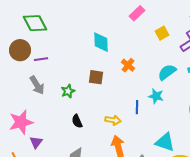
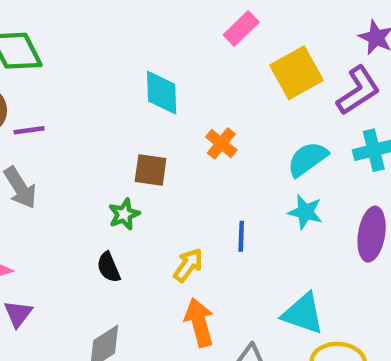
yellow square: (162, 33) -> (296, 73), size x1.6
green star: (68, 91) -> (124, 214), moved
cyan star: (156, 96) -> (305, 212), moved
yellow arrow: (113, 120) -> (188, 265), turned -63

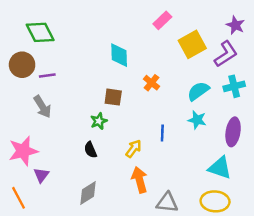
cyan triangle: (303, 314) -> (220, 168), moved

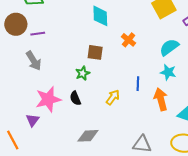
pink star: (23, 151) -> (48, 99), moved
orange arrow: (140, 180) -> (161, 99), moved
gray diamond: (88, 193) -> (88, 136), moved, turned 30

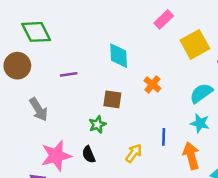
purple line: (38, 34) -> (69, 74), moved

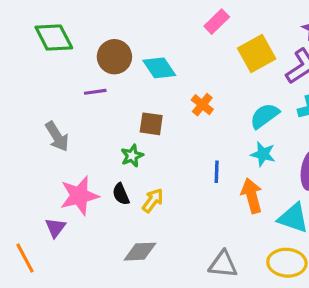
cyan diamond: (119, 56) -> (159, 68), turned -32
brown circle: (17, 66) -> (114, 57), moved
yellow arrow: (134, 153) -> (153, 200), moved

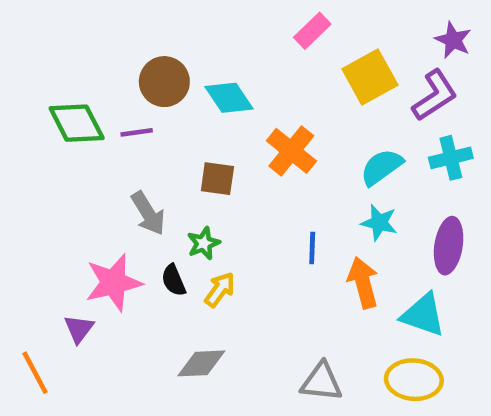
green diamond: (54, 38) -> (77, 123), moved
orange cross: (202, 105) -> (291, 151), size x1.5
gray arrow: (57, 137) -> (148, 213), moved
green star: (132, 156) -> (204, 243), moved

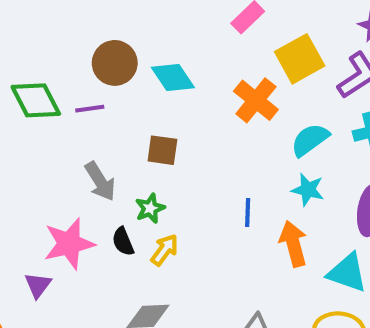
orange cross: (291, 151) -> (256, 100), moved

